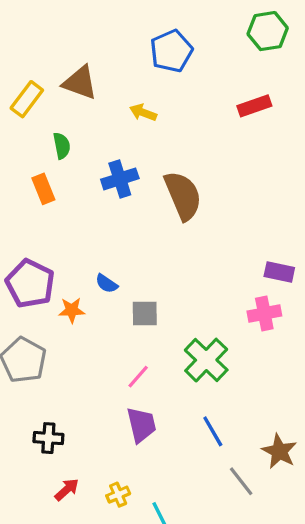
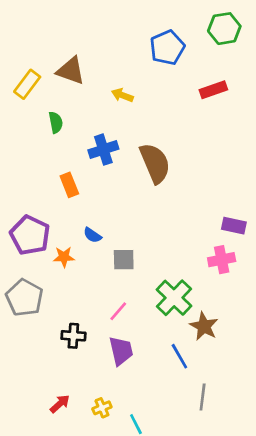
blue pentagon: (171, 51) -> (167, 48), moved
orange rectangle: (43, 189) -> (69, 185), moved
black cross: (48, 438) -> (73, 336), moved
brown star: (279, 451) -> (204, 326), moved
gray line: (241, 481) -> (203, 397), turned 45

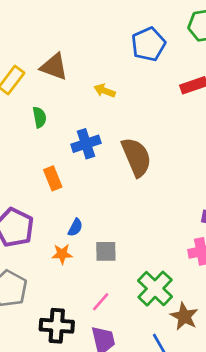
blue semicircle: (92, 235) -> (75, 227), turned -96
orange star: (64, 257) -> (62, 254), moved
black cross: (73, 336) -> (57, 326), size x1.4

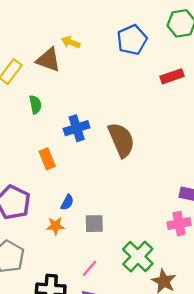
yellow arrow: (105, 91) -> (71, 42), moved

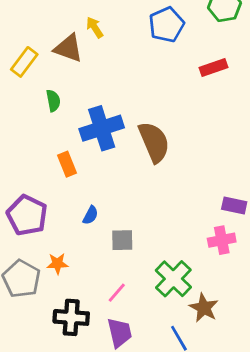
yellow arrow: (71, 42) -> (95, 27), turned 36
blue cross: (77, 128) -> (102, 128), size x1.4
orange star: (55, 226) -> (57, 264), moved

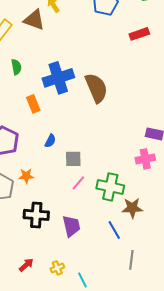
green semicircle: (53, 101) -> (16, 67), moved
green cross: (173, 279) -> (110, 187), turned -32
pink line: (117, 293) -> (78, 183), moved
brown star: (204, 308) -> (132, 208), turned -30

